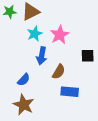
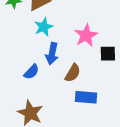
pink star: (60, 35) -> (86, 35), moved
blue semicircle: (24, 80) -> (31, 72), moved

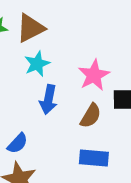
blue semicircle: (31, 72) -> (18, 143), moved
brown semicircle: (73, 73) -> (91, 116), moved

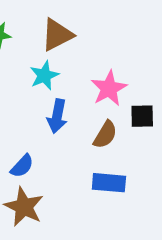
brown triangle: (31, 28) -> (57, 35), moved

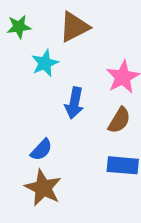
cyan star: (44, 75) -> (45, 63), moved

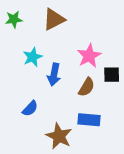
cyan star: (45, 63) -> (33, 57), moved
brown star: (43, 188) -> (59, 136), moved

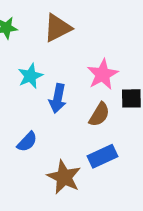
blue rectangle: (89, 120) -> (103, 156), turned -30

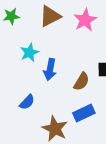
pink star: (103, 74) -> (85, 20), moved

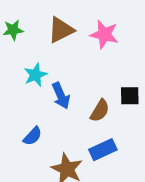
pink star: (85, 20) -> (104, 34), turned -30
blue arrow: (50, 69) -> (61, 96), turned -35

